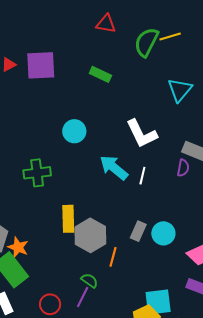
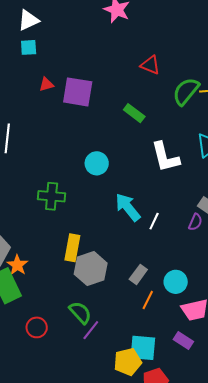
white L-shape: (142, 134) -> (165, 157), moved
cyan circle: (163, 233) -> (176, 282), moved
orange line: (113, 257) -> (148, 300), moved
green semicircle: (89, 281) -> (80, 313), size x1.4
purple line: (83, 297) -> (91, 330), moved

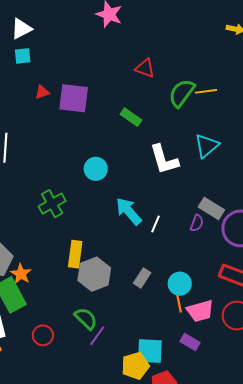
green cross: (52, 196) -> (52, 204), turned -32
orange line: (148, 300) -> (179, 303), moved, turned -36

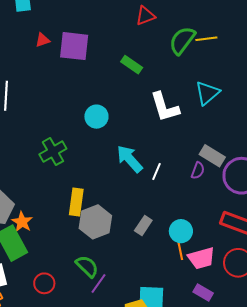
red triangle: (145, 68) -> (145, 16), turned -40
purple rectangle: (190, 342) -> (203, 293), moved

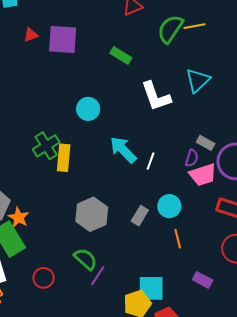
gray rectangle: (212, 156) -> (206, 143), size x0.7
yellow rectangle: (76, 202) -> (64, 158), moved
cyan circle: (181, 231) -> (169, 206), moved
pink trapezoid: (201, 258) -> (203, 175), moved

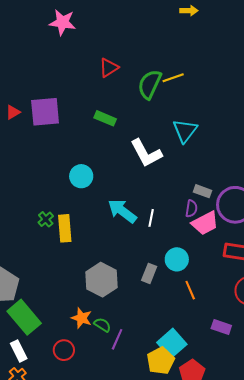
green cross: (46, 146) -> (46, 219), size x0.6
orange star: (19, 218) -> (82, 318), moved
green semicircle: (86, 259) -> (102, 325), size x0.7
cyan square: (151, 288) -> (172, 343), turned -32

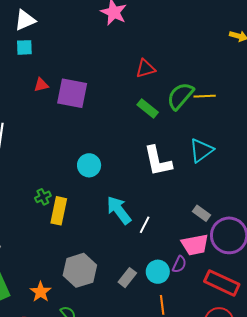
green rectangle: (105, 118) -> (148, 109), moved
purple semicircle: (191, 209) -> (179, 264), moved
orange star: (82, 318) -> (41, 292), moved

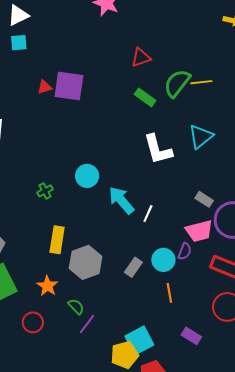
red triangle: (41, 85) -> (45, 87), moved
cyan circle: (89, 165) -> (87, 176), moved
yellow rectangle: (59, 211) -> (57, 240), moved

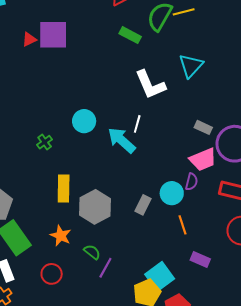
white line: (148, 214) -> (137, 124), moved
purple rectangle: (191, 336) -> (200, 260), moved

